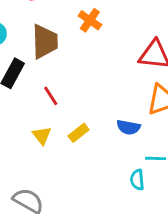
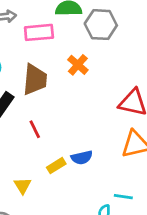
blue semicircle: (128, 127) -> (82, 158), moved, turned -30
yellow triangle: (42, 135) -> (23, 186), moved

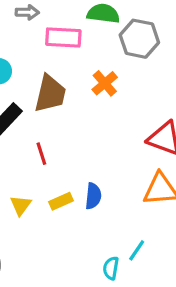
blue semicircle: (82, 158) -> (93, 196), turned -80
yellow triangle: (23, 186) -> (21, 205), moved
cyan line: (123, 197) -> (137, 250), turned -72

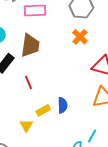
orange cross: (105, 83) -> (80, 37), moved
yellow triangle: (21, 205) -> (26, 126), moved

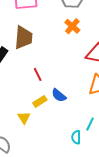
red line: (28, 83) -> (38, 74), moved
blue semicircle: (63, 105) -> (59, 95), turned 133

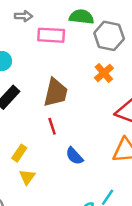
brown trapezoid: (23, 38) -> (56, 93), moved
yellow rectangle: (40, 101) -> (19, 153), moved, turned -32

